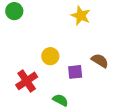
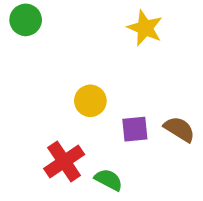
brown semicircle: (100, 61) -> (179, 129), moved
red cross: (27, 81) -> (64, 161), moved

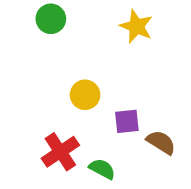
green circle: (26, 20) -> (51, 19), moved
brown semicircle: (179, 129) -> (161, 142), moved

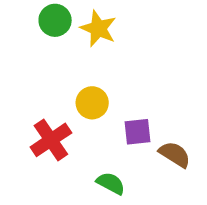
yellow star: (136, 26) -> (98, 29), moved
red cross: (60, 152) -> (51, 140), moved

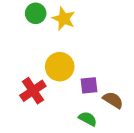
yellow circle: (92, 103) -> (60, 67), size x1.4
green semicircle: (111, 183) -> (88, 119), moved

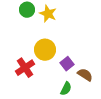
purple square: (89, 85) -> (67, 64), turned -32
green semicircle: (88, 119) -> (66, 89), turned 88

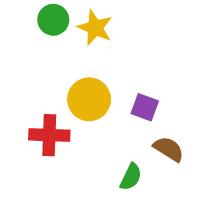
purple square: (67, 64) -> (145, 107), moved, turned -32
red cross: (25, 68) -> (49, 135), turned 36

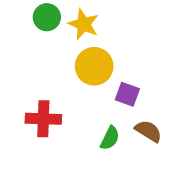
yellow circle: (89, 99) -> (94, 66), moved
green semicircle: (131, 177) -> (110, 138), moved

